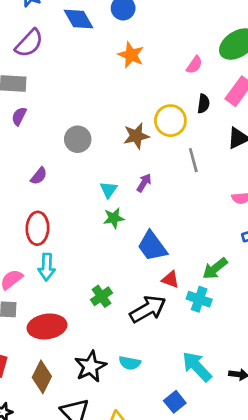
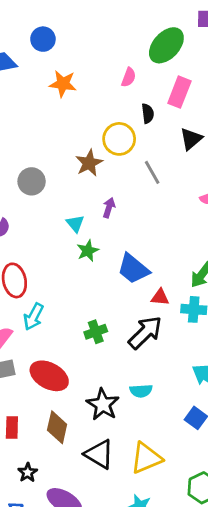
cyan arrow: (47, 267) -> (34, 317), turned 40
green cross: (101, 296) -> (96, 332), turned 30
red ellipse: (47, 326) -> (49, 376), turned 51

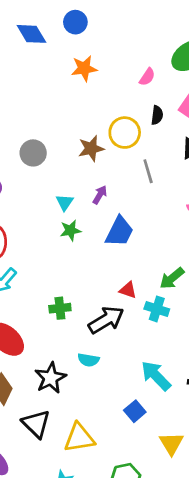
orange star: (63, 84) -> (84, 68), turned -30
blue trapezoid: (133, 269) -> (119, 232), moved, turned -116
cyan semicircle: (141, 391) -> (88, 360), moved

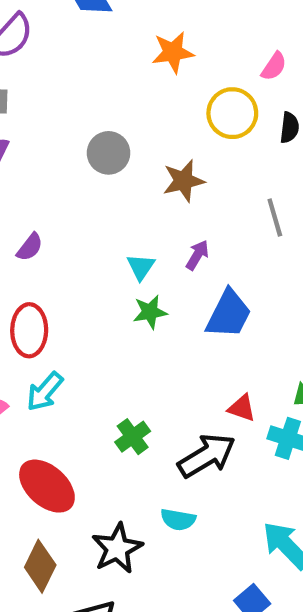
yellow circle: (125, 133) -> (232, 113), moved
gray circle: (33, 153) -> (109, 153), moved
green cross: (60, 308) -> (133, 437), turned -30

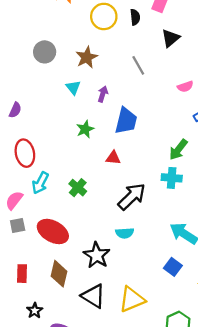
cyan triangle: (141, 267) -> (73, 87), moved
red triangle: (242, 408) -> (113, 158), moved
green cross: (133, 437) -> (78, 188), moved

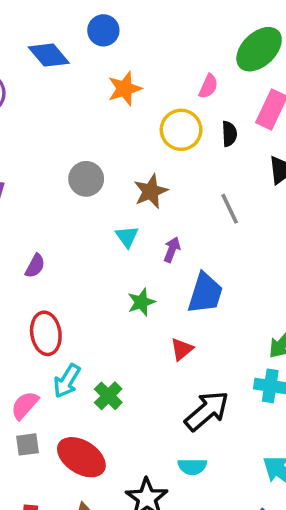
red triangle: (113, 158) -> (182, 349), turned -49
green cross: (78, 188) -> (108, 396), moved

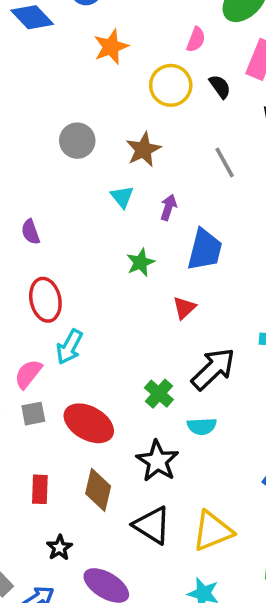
black semicircle: (229, 134) -> (220, 87), turned -30
purple semicircle: (35, 266) -> (31, 232), turned 135
green cross: (108, 396) -> (159, 394), moved

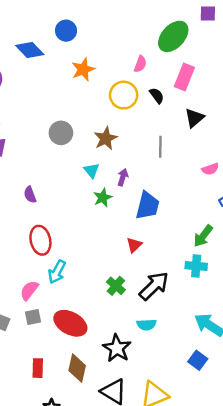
gray line: (225, 163) -> (160, 147), turned 30
green star: (140, 262) -> (103, 198), moved
green cross: (159, 394) -> (116, 286), moved

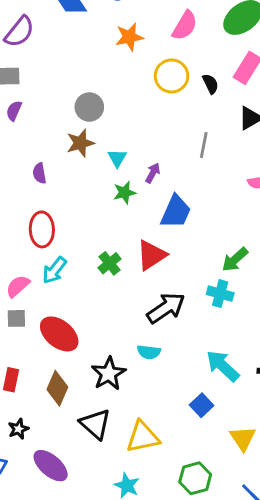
pink semicircle: (140, 64) -> (185, 26), moved, size x1.5
brown star: (106, 138) -> (80, 143), moved
red triangle: (134, 245) -> (151, 255), size x1.6
green cross: (116, 286) -> (110, 263), moved

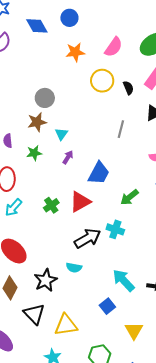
purple arrow: (153, 173) -> (68, 157), moved
green star: (125, 193) -> (34, 153), moved
green arrow: (235, 260) -> (129, 197), moved
cyan cross: (220, 294) -> (115, 229), moved

